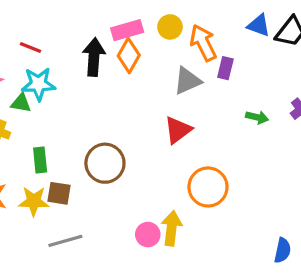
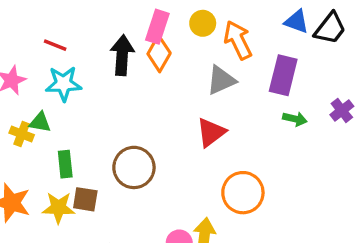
pink rectangle: (127, 30) -> (157, 27), turned -56
purple rectangle: (225, 68) -> (283, 75), moved, size x1.6
green triangle: (21, 103) -> (40, 122), moved

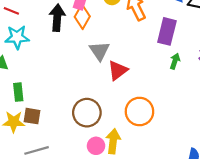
gray triangle: (221, 80) -> (99, 51), moved, turned -40
green arrow: (295, 119) -> (175, 61), turned -84
brown circle: (134, 167) -> (87, 113), moved

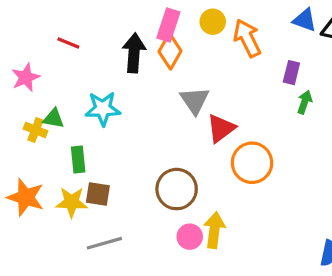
purple rectangle: (167, 31) -> (291, 73), size x0.6
cyan star: (17, 37) -> (103, 109), moved
green arrow: (175, 61) -> (305, 102), moved
orange circle: (139, 112) -> (252, 163), moved

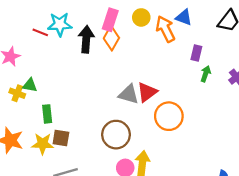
blue triangle: (305, 20) -> (184, 17), moved
gray triangle: (195, 100) -> (129, 94), moved, turned -40
cyan star: (103, 109) -> (60, 24), moved

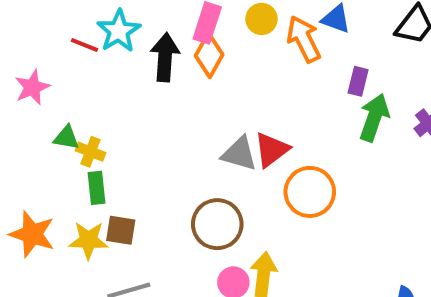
cyan star: (60, 24) -> (119, 31), turned -30
green arrow: (206, 74) -> (374, 118), size x1.6
yellow cross: (17, 93) -> (91, 152), moved

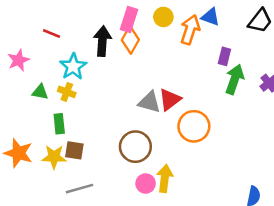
cyan star: (119, 31) -> (73, 67), moved
orange arrow: (304, 39) -> (190, 30), turned 44
yellow cross: (91, 152) -> (67, 92), moved

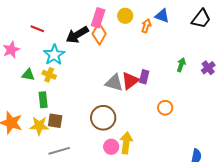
orange arrow: (190, 30) -> (146, 26), size x0.6
black arrow: (102, 41) -> (77, 35), turned -125
purple rectangle: (224, 56) -> (144, 77), moved
green arrow: (235, 79) -> (181, 65), size x0.6
orange circle: (194, 126) -> (165, 108), moved, size x0.6

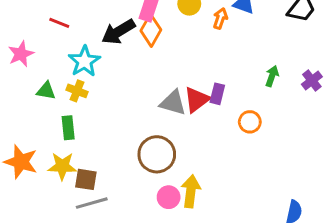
orange circle: (165, 108) -> (250, 122), moved
brown square: (55, 121) -> (86, 179), moved

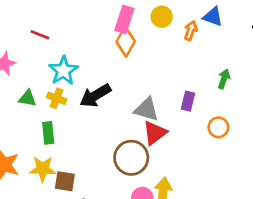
black arrow: (118, 32) -> (95, 96), moved
green arrow: (272, 76) -> (224, 79), moved
red triangle: (197, 100) -> (155, 133), moved

